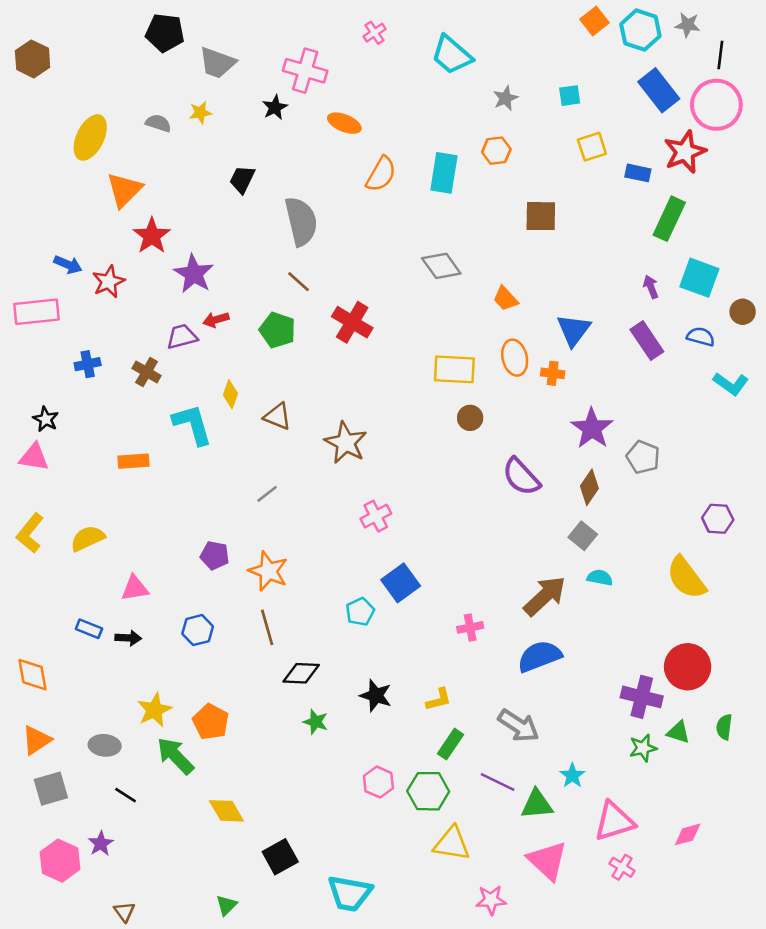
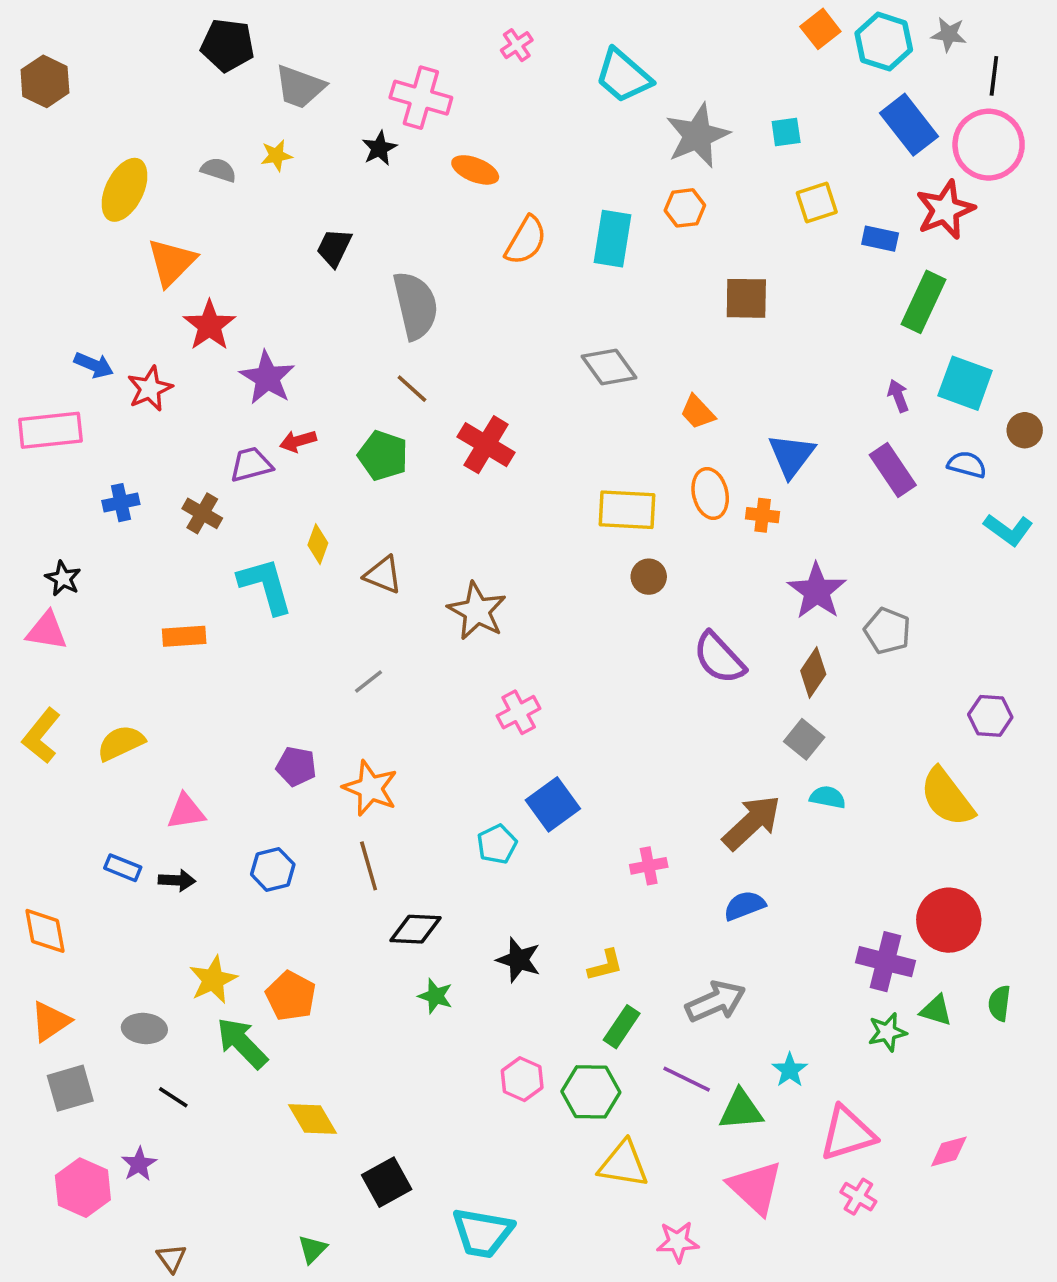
gray star: (505, 98) -> (698, 136), size x1.8
blue semicircle: (540, 656) -> (745, 906), size x0.7
gray arrow: (519, 726) -> (716, 1001), turned -57

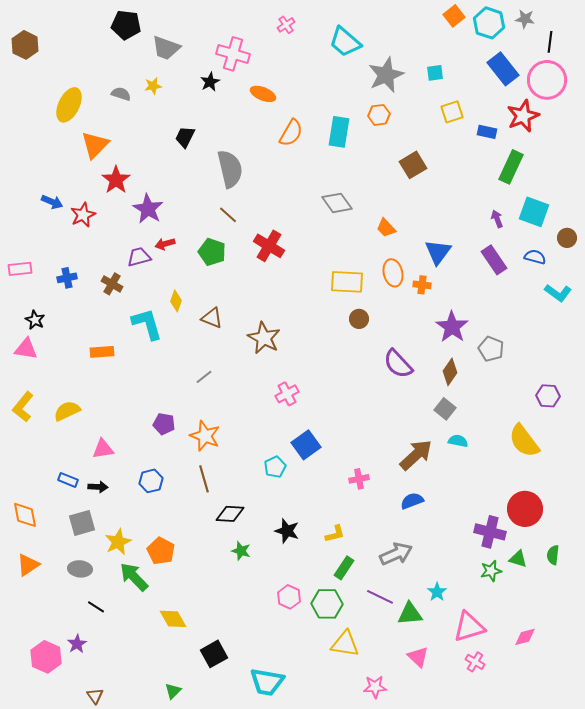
brown square: (746, 298) -> (413, 165), turned -32
pink rectangle: (50, 430) -> (20, 269), moved, size x0.7
gray square: (70, 1088) -> (82, 523), moved
pink triangle: (755, 1188) -> (418, 657), size x0.7

